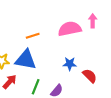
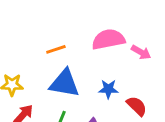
pink arrow: (93, 21) -> (141, 52), moved, turned 120
blue triangle: (26, 60) -> (64, 83), moved

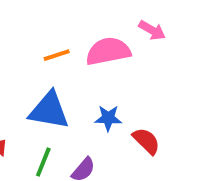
orange line: (56, 49) -> (57, 55), moved
pink arrow: (141, 52) -> (152, 30), moved

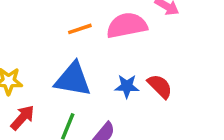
red semicircle: (146, 141) -> (160, 86), moved

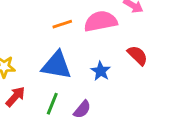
blue star: (127, 86) -> (101, 71), turned 30
red semicircle: (160, 86) -> (138, 55), moved

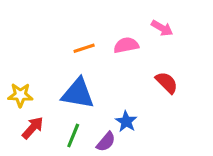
pink semicircle: (101, 21) -> (126, 45), size x0.7
blue star: (101, 71) -> (126, 121), moved

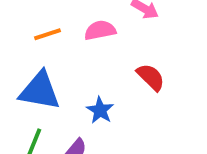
blue star: (126, 121) -> (100, 110), moved

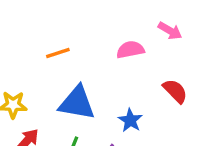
orange line: (47, 34) -> (58, 53), moved

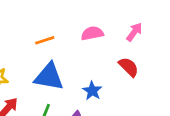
pink arrow: (170, 31) -> (134, 32), moved, turned -84
orange line: (58, 53) -> (45, 40), moved

